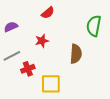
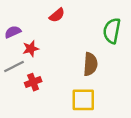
red star: (42, 41) -> (31, 49), moved
yellow square: (51, 84) -> (83, 100), moved

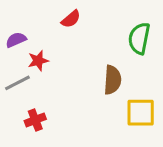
red cross: (33, 82) -> (35, 120), moved
yellow square: (83, 100) -> (141, 113), moved

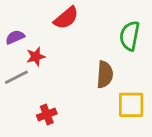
red semicircle: (71, 19) -> (66, 18), size x1.4
red cross: (35, 120) -> (47, 114), moved

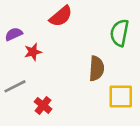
gray line: (16, 77) -> (15, 86), moved
red cross: (47, 114) -> (43, 105), turned -30

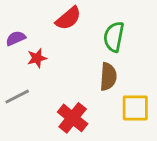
green semicircle: (119, 33) -> (114, 37), moved
red cross: (43, 105) -> (73, 118), moved, size x1.5

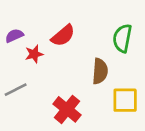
red semicircle: (68, 18) -> (63, 36), moved
green semicircle: (114, 37) -> (122, 38), moved

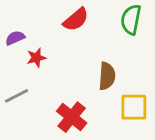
red semicircle: (63, 36) -> (76, 20), moved
green semicircle: (122, 38) -> (131, 20), moved

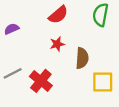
red star: (36, 58) -> (57, 44), moved
red cross: (72, 117) -> (41, 81), moved

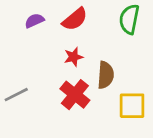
purple semicircle: (12, 29) -> (34, 21), moved
red cross: (41, 81) -> (75, 95), moved

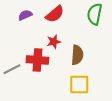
red cross: (75, 95) -> (37, 60), moved, turned -35
yellow square: (132, 106) -> (79, 84), moved

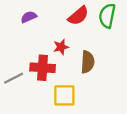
red semicircle: (55, 14) -> (78, 16), moved
yellow square: (79, 84) -> (64, 95), moved

